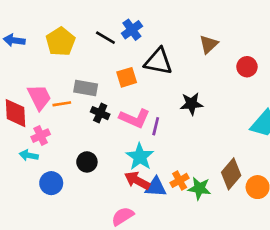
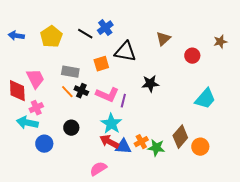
orange line: (62, 104) -> (67, 92), moved, turned 56
cyan arrow: (29, 155) -> (27, 123), size x1.5

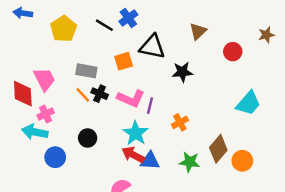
blue arrow: (16, 36) -> (23, 13), moved
black star: (150, 84) -> (182, 72), moved
orange cross: (141, 142) -> (180, 122), moved

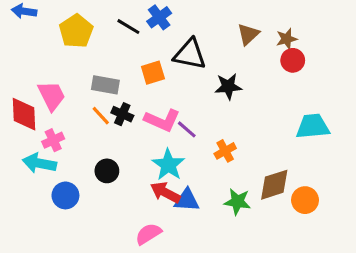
brown star: (266, 35) -> (287, 39), moved
cyan trapezoid: (248, 103) -> (313, 126), turned -136
purple line: (150, 106) -> (187, 129), turned -63
brown diamond: (218, 149) -> (274, 185), turned 32

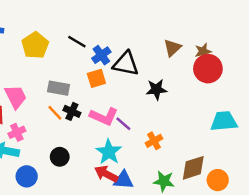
blue cross: (159, 17) -> (101, 55), moved
red circle: (293, 60) -> (208, 69), size x1.5

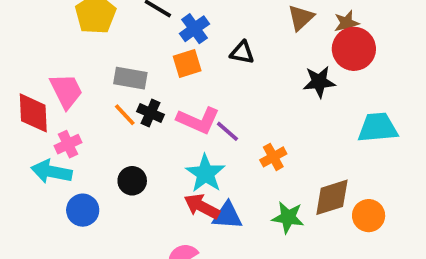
black triangle: (126, 64) -> (242, 52), moved, size x0.6
black star: (156, 89) -> (319, 82), moved

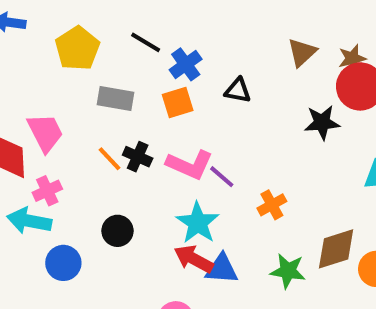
gray rectangle: (130, 78) -> (115, 98), moved

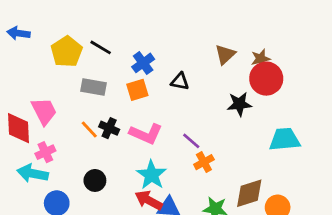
black line: (146, 42) -> (101, 47), moved
purple line: (222, 177) -> (191, 141), moved

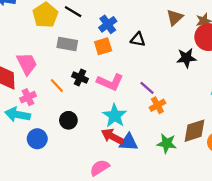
orange line: (89, 130) -> (57, 86), moved

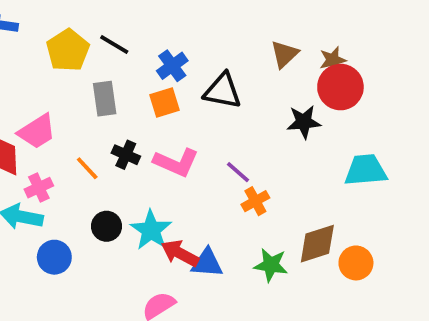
black triangle: (138, 39) -> (223, 91), size x1.5
gray rectangle: (67, 44) -> (105, 99), turned 72
pink trapezoid: (27, 64) -> (37, 131), turned 85
cyan star: (115, 116) -> (151, 230), moved

